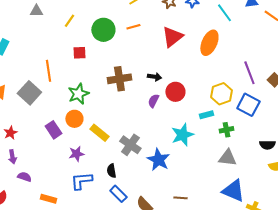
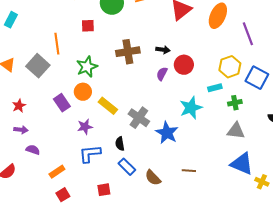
purple line: (249, 73) -> (248, 34), moved
purple arrow: (12, 157) -> (21, 130), turned -72
orange rectangle: (48, 199) -> (57, 172), turned -49

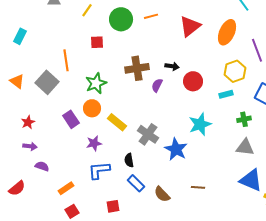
yellow hexagon: (230, 67) -> (235, 71), moved
purple semicircle: (162, 74) -> (157, 85), moved
cyan rectangle: (215, 88) -> (226, 94), moved

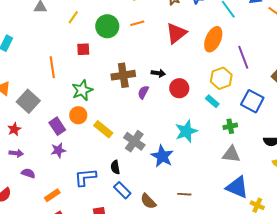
gray square: (47, 82) -> (28, 101), moved
cyan rectangle: (226, 94) -> (212, 101), turned 56
purple star: (94, 143) -> (58, 150), moved

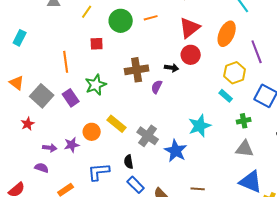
red circle: (179, 88) -> (191, 55), moved
orange circle: (78, 115) -> (92, 132), moved
purple rectangle: (57, 126) -> (71, 98), moved
purple arrow: (16, 153) -> (50, 148), moved

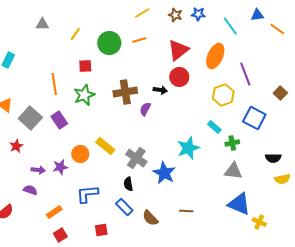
green star: (96, 85) -> (84, 95), moved
cyan rectangle: (226, 96) -> (214, 127), moved
black semicircle: (129, 162) -> (128, 184), moved

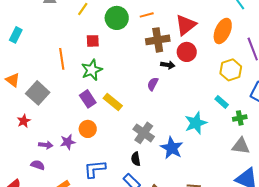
brown cross: (125, 92) -> (158, 40), moved
purple rectangle: (59, 120) -> (88, 99), moved
yellow rectangle: (105, 146) -> (113, 102), moved

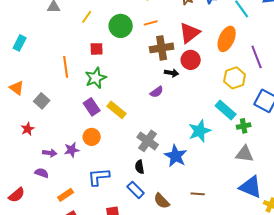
purple semicircle: (153, 84) -> (157, 92), turned -152
gray square: (38, 93) -> (42, 101), size x0.7
cyan rectangle: (222, 102) -> (226, 110), size x1.5

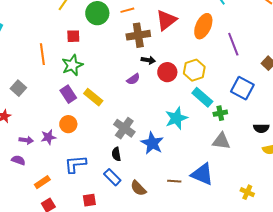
red circle: (191, 60) -> (167, 72), moved
yellow hexagon: (235, 78) -> (194, 70), moved
blue triangle: (251, 187) -> (202, 174), moved

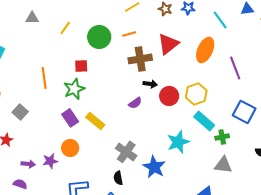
red square: (73, 36) -> (81, 66), moved

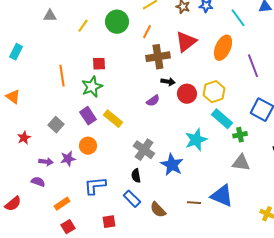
orange line: (129, 34) -> (147, 32), turned -48
green circle: (99, 37) -> (117, 22), moved
gray square: (20, 112) -> (56, 125), moved

